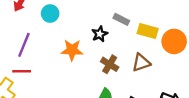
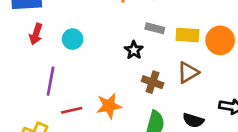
orange star: (72, 50) -> (109, 106), moved
red line: (22, 71) -> (72, 110), moved

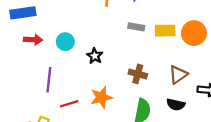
red arrow: (36, 34) -> (33, 40), turned -102
black star: (134, 50) -> (95, 56), moved
brown triangle: (188, 73) -> (178, 75), moved

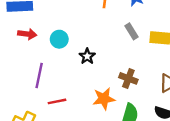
gray rectangle: (136, 27) -> (131, 31), turned 42
orange star: (101, 97) -> (104, 99), moved

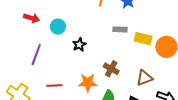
gray rectangle: (131, 31) -> (120, 29), turned -64
red line: (57, 101) -> (54, 85), moved

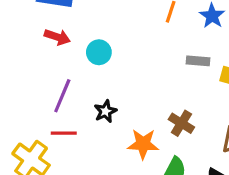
black star: (79, 45) -> (105, 111), moved
red line: (54, 85) -> (64, 133), moved

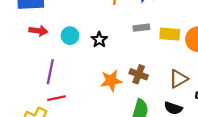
black star: (105, 111) -> (99, 40), moved
orange star: (143, 144) -> (111, 81), moved

